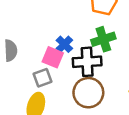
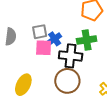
pink square: (53, 57) -> (44, 48), turned -30
gray square: (42, 78) -> (40, 32), moved

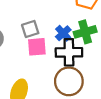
blue cross: (55, 39) -> (63, 33), moved

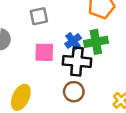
gray square: (30, 29) -> (39, 16), moved
brown circle: (69, 81) -> (74, 92), size x0.7

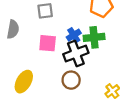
black cross: (77, 61) -> (76, 54), turned -30

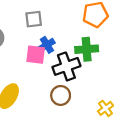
blue cross: (74, 35) -> (47, 45), moved

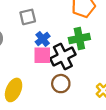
pink square: (36, 55) -> (42, 55), moved

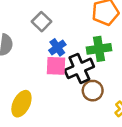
gray square: (28, 17) -> (42, 22), turned -35
brown circle: (61, 84) -> (93, 91), moved

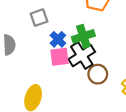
gray square: (42, 22) -> (39, 18), turned 36
green cross: (99, 49) -> (83, 36), moved

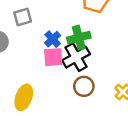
gray square: (39, 18) -> (23, 17), moved
brown circle: (98, 74) -> (84, 86), moved

